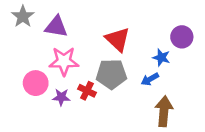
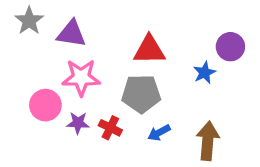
red triangle: (118, 39) -> (149, 50), turned -44
blue star: (161, 57) -> (204, 73), turned 30
blue arrow: (150, 79) -> (159, 133), moved
red cross: (87, 91) -> (110, 128), moved

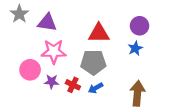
purple circle: (230, 47) -> (140, 26), moved
blue arrow: (159, 133) -> (96, 88), moved

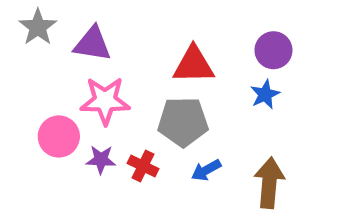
blue arrow: (96, 88) -> (206, 170), moved

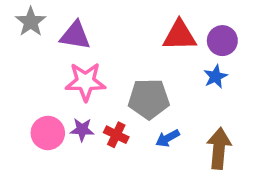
red triangle: (194, 65) -> (180, 35), moved
pink circle: (59, 136) -> (48, 133), moved

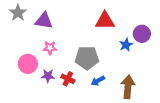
purple circle: (222, 41) -> (142, 34), moved
pink star: (85, 82) -> (50, 48), size x0.6
pink circle: (48, 133) -> (28, 64), moved

